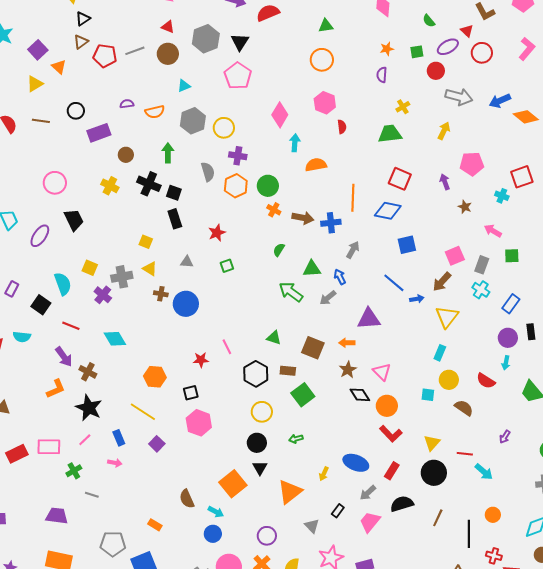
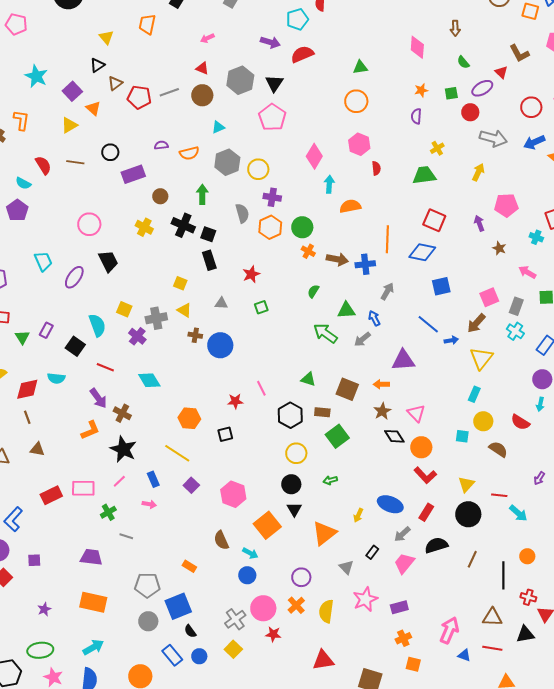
black triangle: (83, 19) -> (97, 65), moved
red circle: (482, 53) -> (531, 107), moved
pink hexagon: (199, 423) -> (233, 494), moved

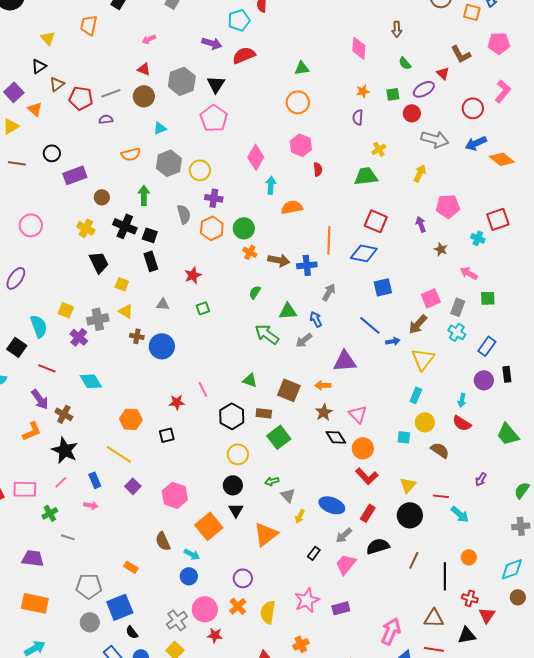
purple semicircle: (161, 145) -> (106, 119), moved
black trapezoid: (108, 261) -> (99, 262), moved
cyan arrow: (540, 404) -> (462, 400), moved
gray triangle: (346, 567) -> (288, 495), moved
orange cross: (403, 638) -> (301, 644), moved

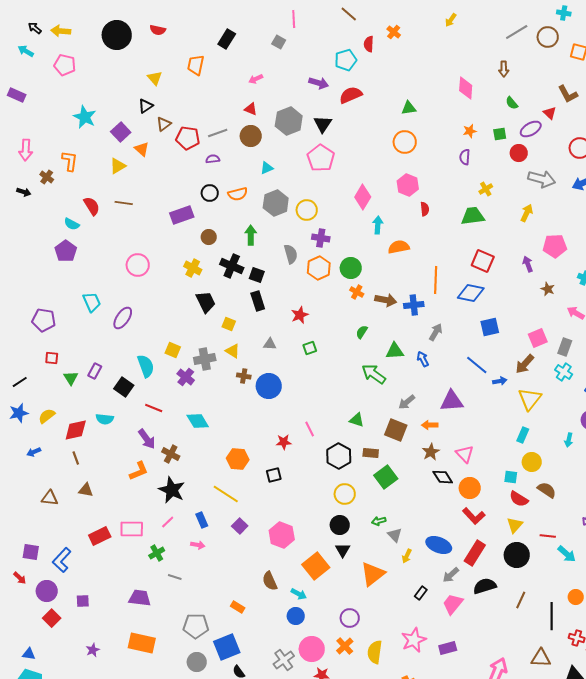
black circle: (52, 153) -> (210, 193), moved
gray arrow: (304, 340) -> (407, 402), moved
red semicircle: (462, 423) -> (519, 499), moved
red rectangle: (368, 513) -> (475, 553), size x1.4

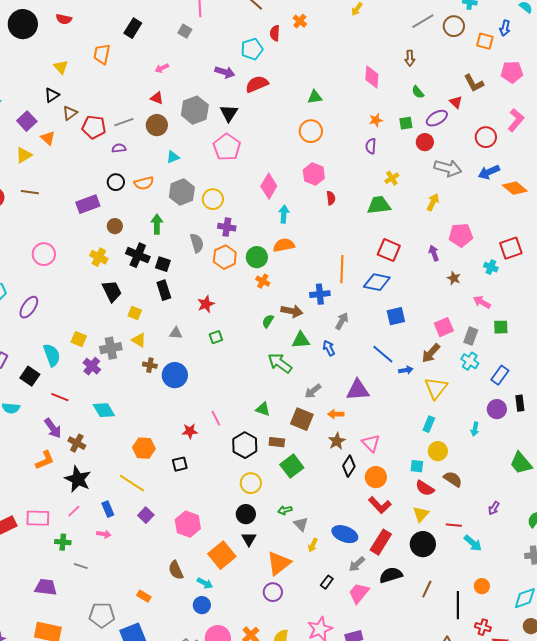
orange semicircle: (399, 247) -> (284, 245), moved
brown arrow: (386, 300) -> (292, 311), moved
black diamond: (443, 477) -> (349, 466), turned 65
green cross: (157, 553) -> (63, 542), turned 35
purple circle: (350, 618) -> (273, 592), moved

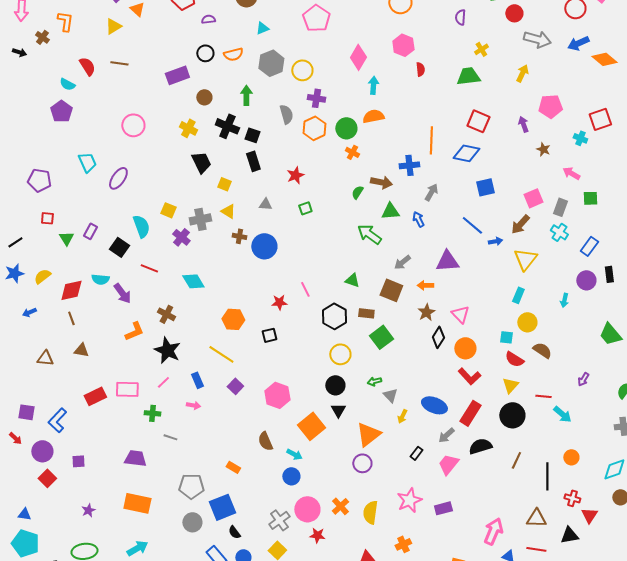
purple arrow: (53, 428) -> (122, 293), moved

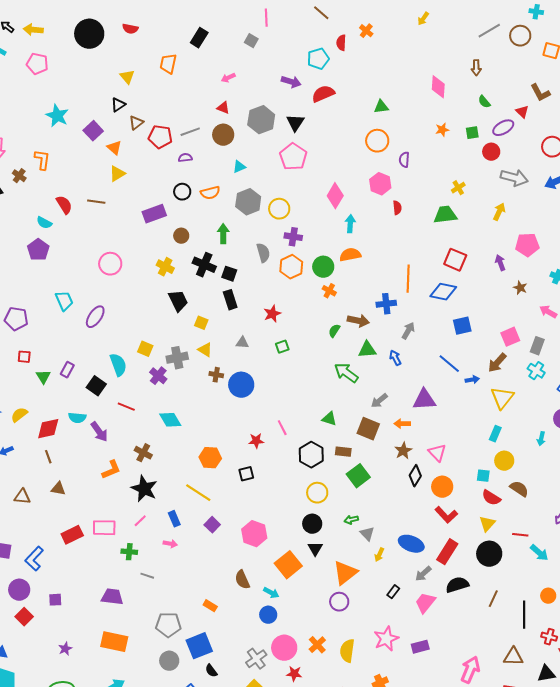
purple semicircle: (460, 17) -> (404, 160), moved
yellow triangle: (113, 26) -> (117, 174), moved

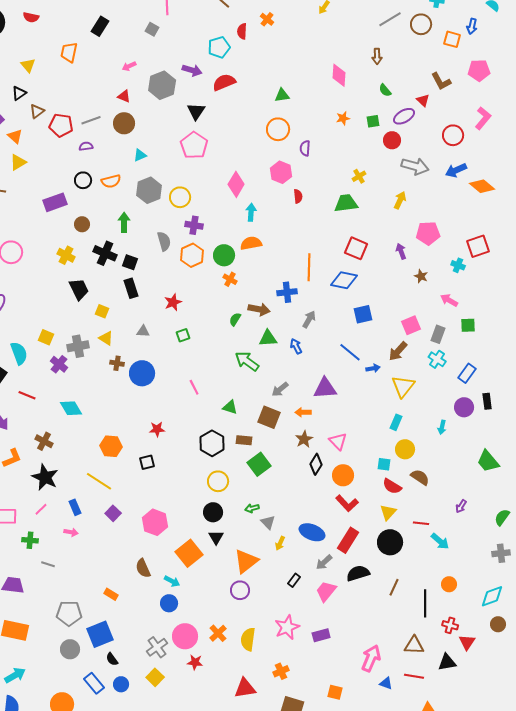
gray hexagon: (261, 120) -> (162, 85), moved
pink line: (282, 428) -> (194, 387), moved

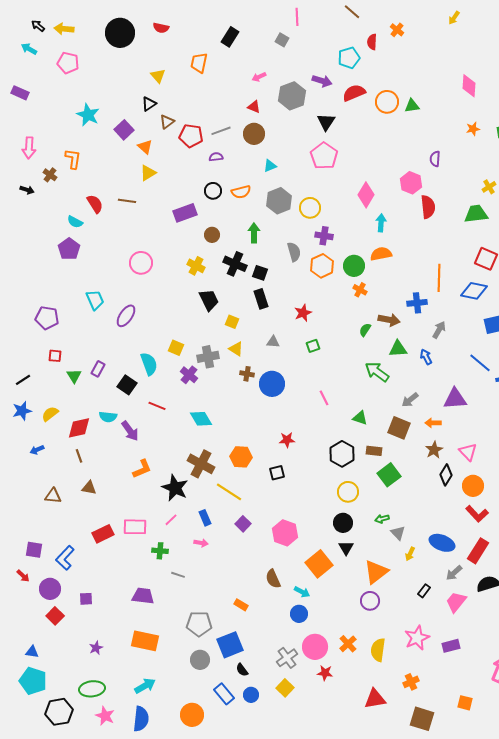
orange circle: (278, 129) -> (387, 102), moved
red semicircle: (298, 196) -> (428, 207), size x1.6
brown cross: (44, 441) -> (201, 464), moved, size x1.5

